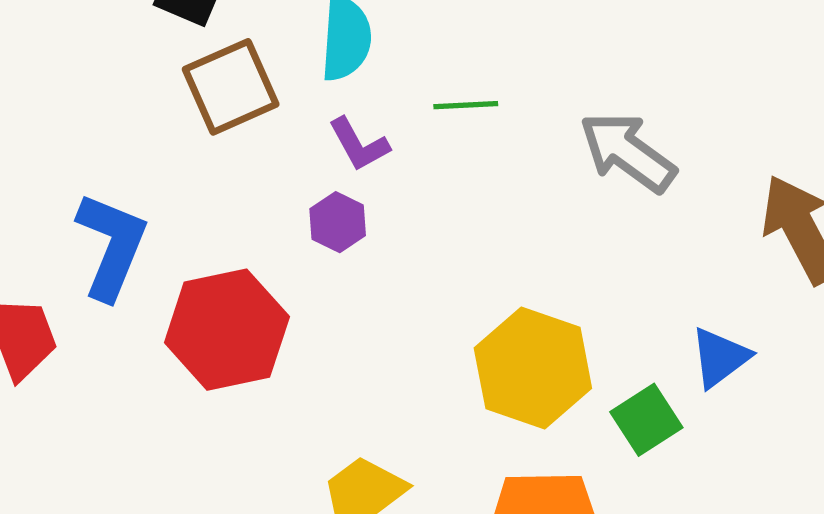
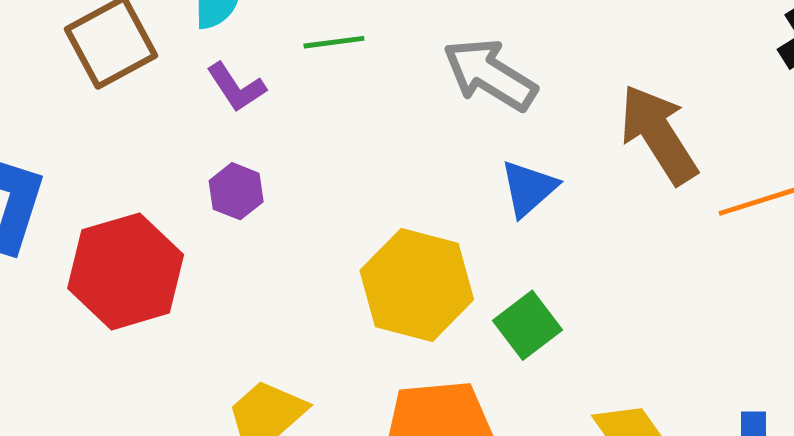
purple hexagon: (338, 222) -> (236, 191), moved
blue triangle: (720, 357) -> (529, 188), moved

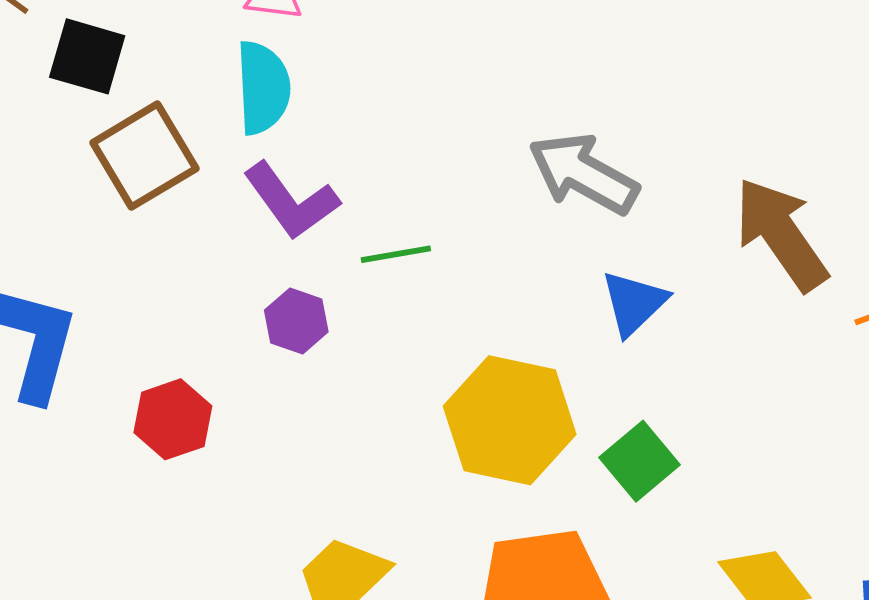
green line: (334, 42) -> (396, 254), moved
purple L-shape: (236, 87) -> (291, 201), size x1.4
red hexagon: (126, 271) -> (173, 419), size x0.6

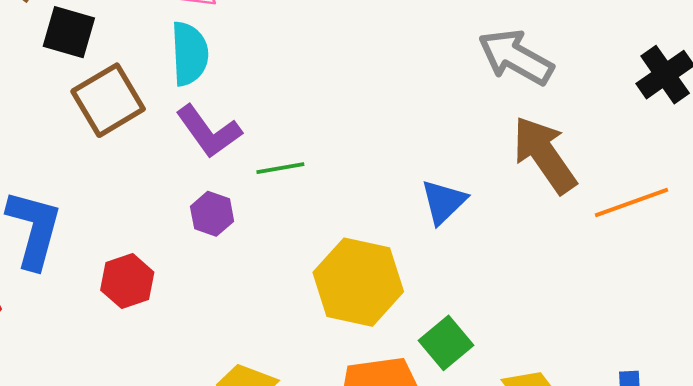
gray arrow: (583, 174) -> (516, 57), moved
green square: (640, 461) -> (446, 343), moved

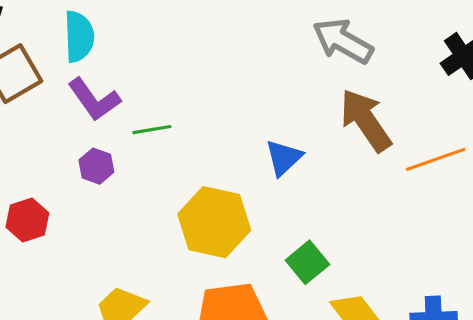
green square: (446, 343) -> (307, 262), moved

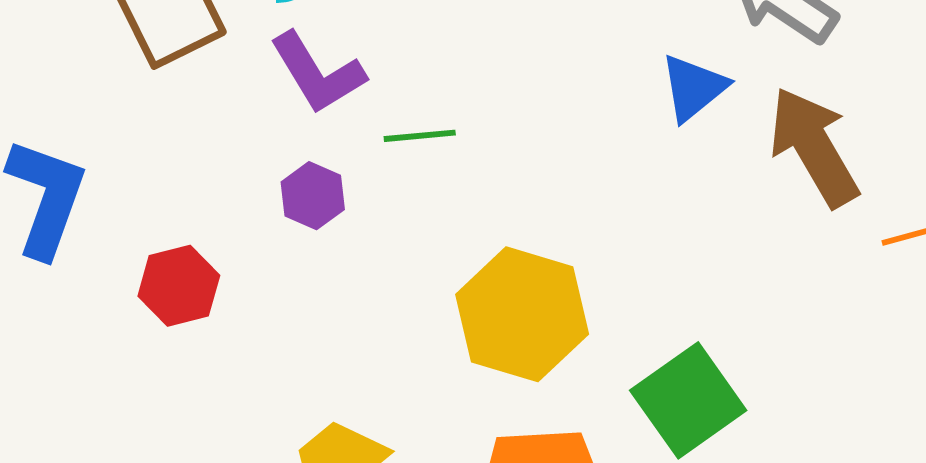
blue triangle: (284, 158) -> (694, 88), moved
green square: (307, 262) -> (688, 400), size x1.4

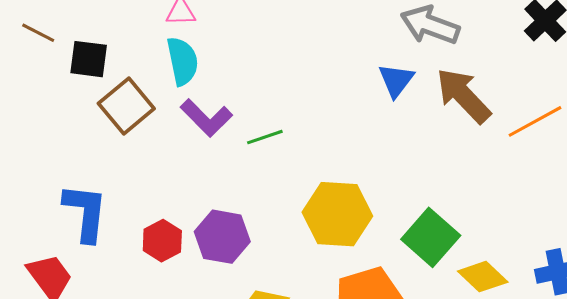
purple hexagon: (313, 196) -> (222, 237), moved, size x1.6

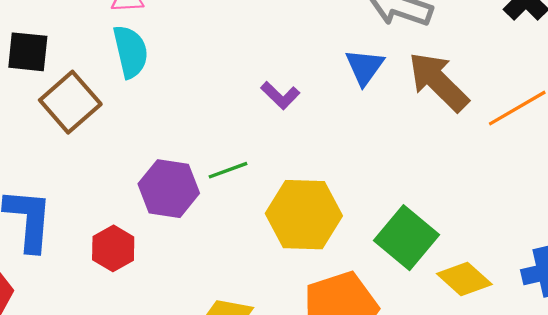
purple L-shape: (206, 118) -> (280, 95), moved, size x0.7
green line: (265, 137) -> (228, 170), moved
purple hexagon: (222, 237) -> (169, 189), moved

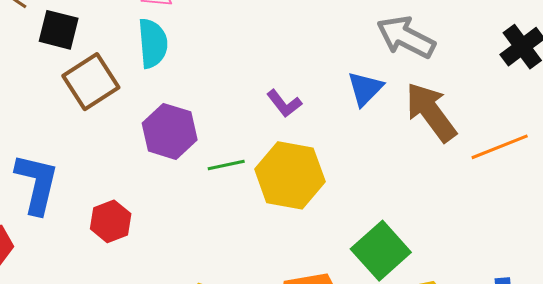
purple hexagon: (169, 189) -> (170, 131), moved
yellow hexagon: (304, 215) -> (290, 175), moved

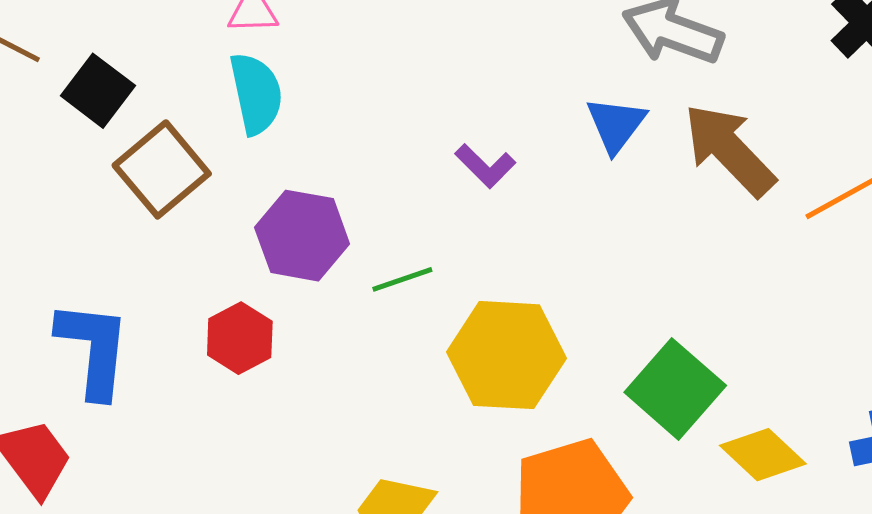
black square: (59, 30) -> (98, 91), turned 30
yellow hexagon: (290, 175) -> (507, 355), moved
red hexagon: (111, 221) -> (240, 338), moved

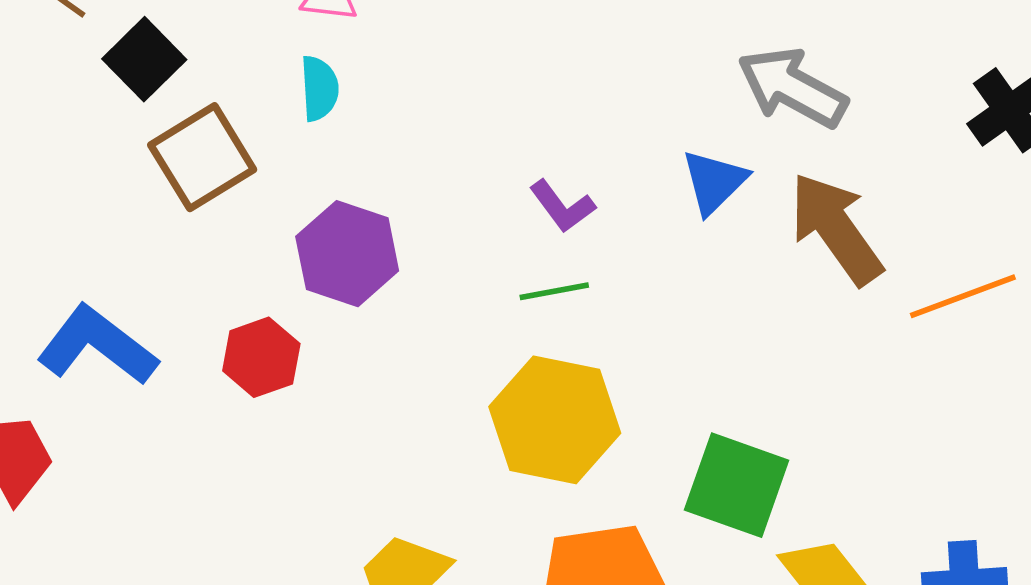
cyan semicircle: (256, 94) -> (319, 88), size x0.7
green line: (402, 279) -> (554, 291), moved
blue L-shape: (94, 349) -> (97, 345), turned -67
green square: (675, 389) -> (737, 485), turned -30

